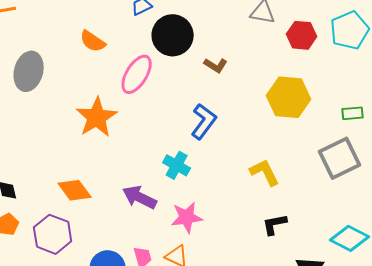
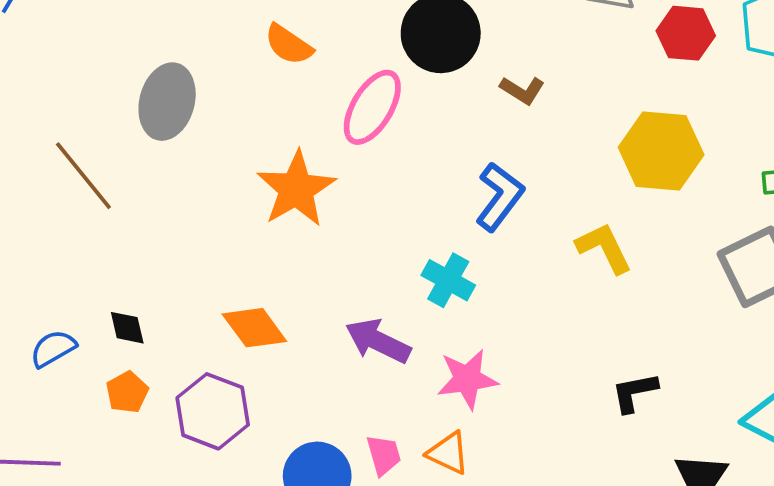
yellow L-shape: (265, 172) -> (604, 248), moved

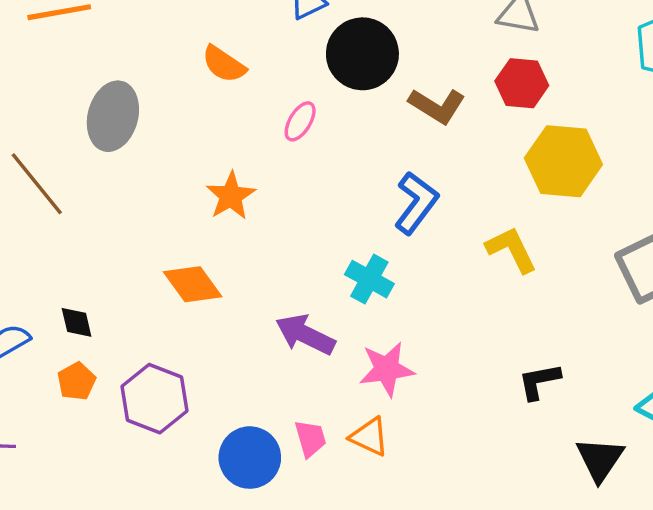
red hexagon: (686, 33) -> (522, 83), moved
brown L-shape: (522, 90) -> (437, 106), size x1.4
pink ellipse: (372, 107) -> (300, 121), size x0.6
orange star: (296, 189) -> (231, 196), size x0.7
orange diamond: (254, 328) -> (193, 284), moved

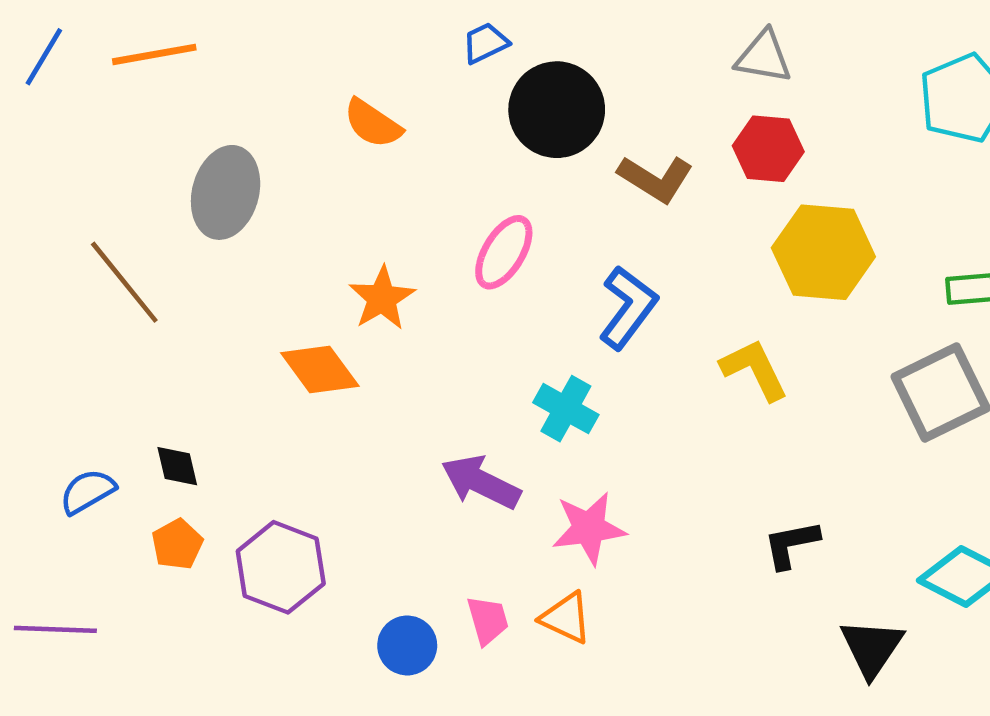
pink ellipse: (300, 121) -> (504, 252), moved, size x1.4
orange diamond: (193, 284) -> (320, 370), moved
blue circle: (250, 458) -> (407, 645), size x0.7

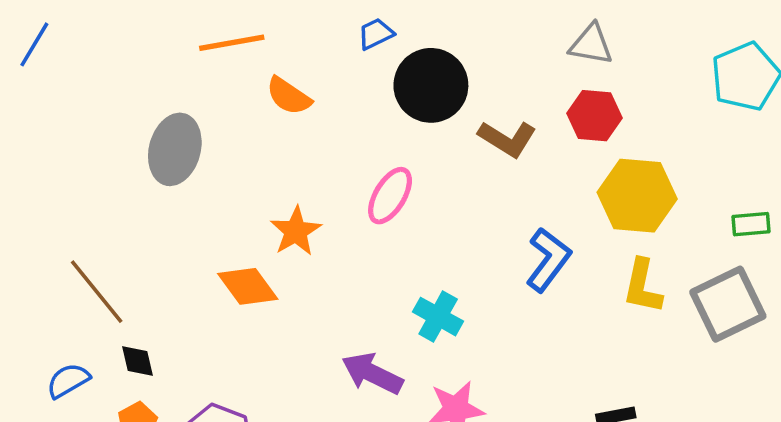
orange line: (154, 54) -> (232, 43), moved
brown line: (124, 282) -> (97, 292), moved
blue L-shape: (628, 307) -> (548, 260), moved
yellow L-shape: (754, 370) -> (643, 286), moved, turned -142

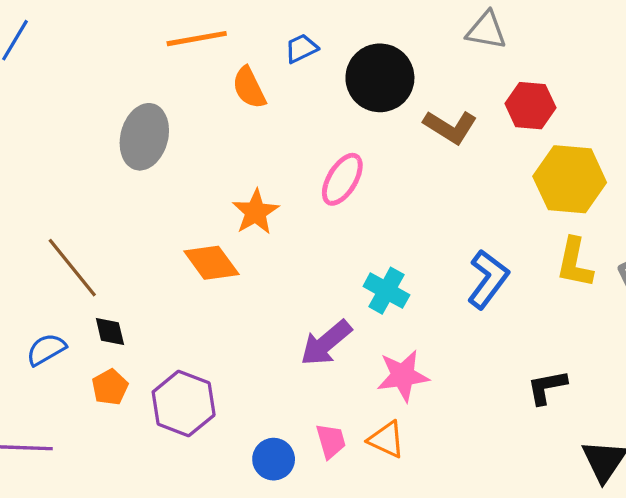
blue trapezoid: (376, 34) -> (301, 48), moved
gray triangle: (591, 44) -> (486, 30), moved
orange semicircle: (289, 96) -> (249, 88), turned 30
blue L-shape: (548, 260) -> (488, 279), moved
purple arrow: (372, 373) -> (326, 343), turned -66

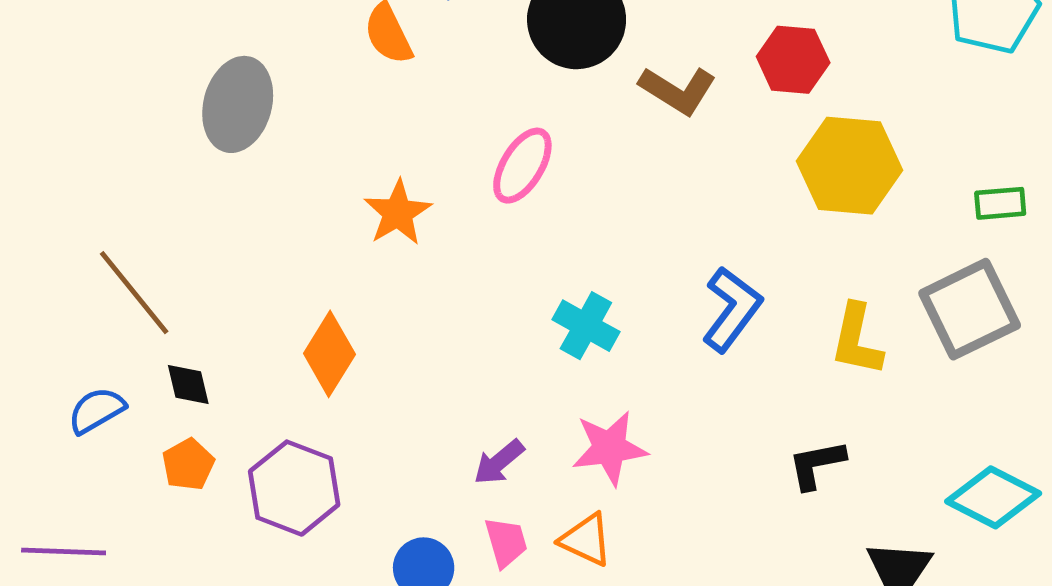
orange diamond: (211, 263) -> (329, 354), moved, turned 68
yellow L-shape: (575, 263) -> (857, 340), moved
purple arrow: (326, 343) -> (499, 462), moved, size x0.7

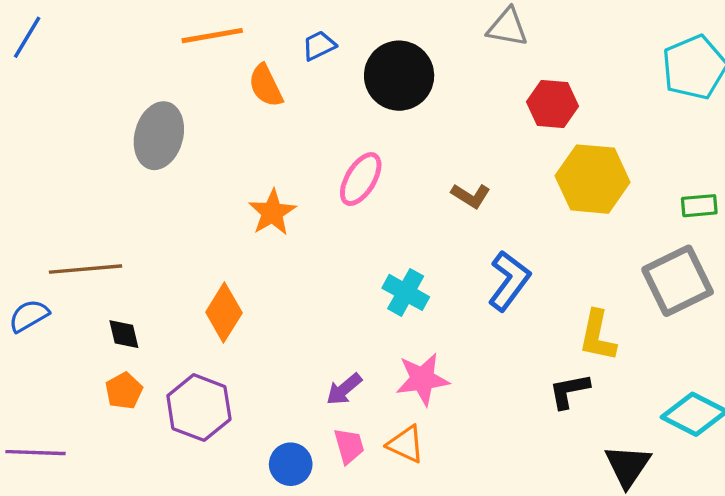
brown L-shape: (678, 90) -> (471, 196), moved, size x0.7
brown line: (134, 293) -> (86, 269), turned -56
yellow L-shape: (857, 340) -> (598, 336), moved
blue semicircle: (96, 410) -> (29, 316), moved

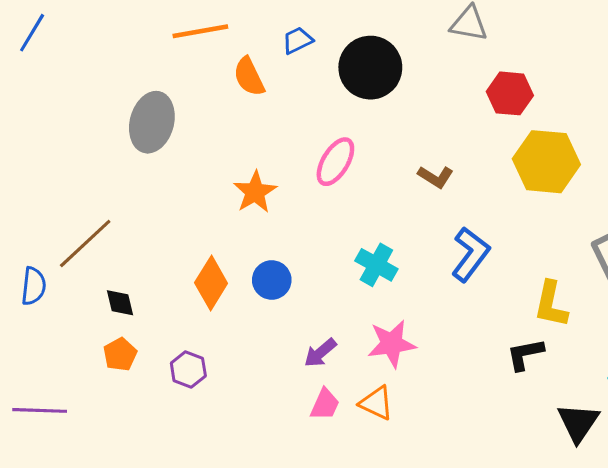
brown line: (86, 269) -> (85, 244), turned -38
blue semicircle: (29, 316) -> (34, 286), turned 126
purple hexagon: (199, 408) -> (188, 370), size x0.6
pink trapezoid: (349, 446) -> (325, 404), turned 40
blue circle: (291, 464) -> (272, 280), moved

